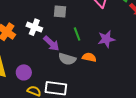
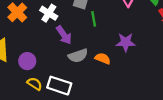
green line: (77, 34) -> (94, 19), moved
gray semicircle: (67, 59) -> (78, 56), turned -48

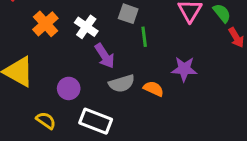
purple circle: (27, 61) -> (69, 88), moved
yellow semicircle: (35, 84) -> (46, 120), moved

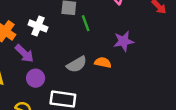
purple arrow: (105, 56) -> (24, 53), moved

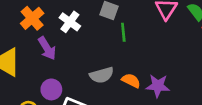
purple star: (123, 41) -> (158, 86), moved
purple circle: (36, 78) -> (51, 89), moved

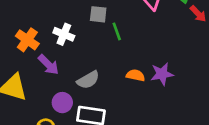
gray semicircle: (102, 75) -> (88, 80), moved

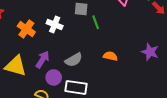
purple arrow: (48, 65) -> (43, 60), moved, turned -102
purple star: (162, 74) -> (150, 52), moved, turned 30

